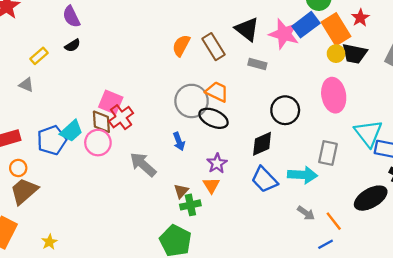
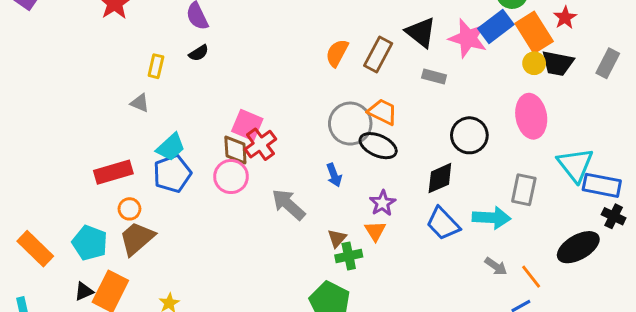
brown rectangle: (214, 47) -> (378, 54), turned 60
yellow rectangle: (39, 56) -> (156, 66), turned -36
cyan trapezoid: (71, 131) -> (171, 147), moved

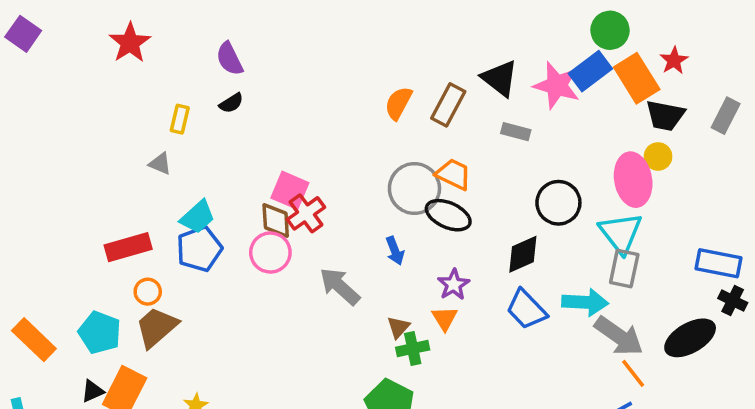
yellow circle: (534, 63) -> (658, 156), moved
cyan triangle: (575, 165) -> (621, 233), moved
gray arrow: (496, 266) -> (619, 336), moved, size x1.8

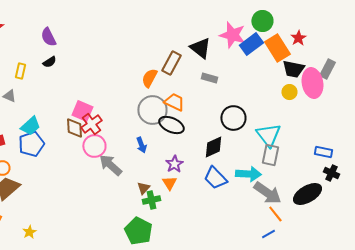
pink star: (557, 85) -> (232, 35), moved
orange semicircle: (398, 103) -> (149, 78), moved
pink ellipse: (633, 180) -> (312, 83), moved
pink circle: (270, 253) -> (94, 146), moved
blue rectangle: (718, 263) -> (323, 152), size x0.7

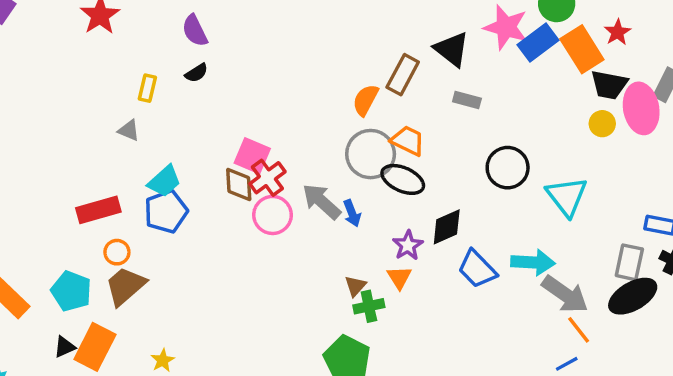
black diamond: (213, 147) -> (447, 227), moved
gray rectangle: (270, 155) -> (629, 262), moved
gray arrow: (110, 165) -> (322, 201), moved

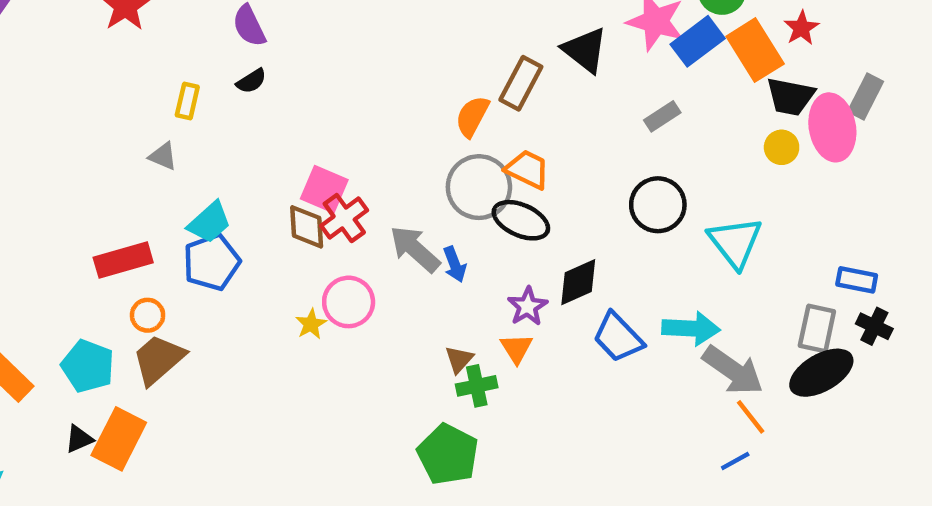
gray rectangle: (467, 100) -> (662, 116), moved, turned -48
pink circle: (273, 215) -> (349, 302), moved
yellow star: (163, 360) -> (311, 324), moved

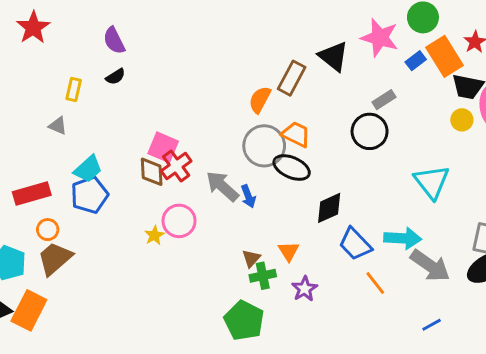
blue rectangle: (698, 41) -> (416, 61), moved, size x0.6
black circle: (658, 205) -> (370, 131), moved
purple star: (528, 306) -> (305, 289), moved
orange line: (751, 417) -> (375, 283), moved

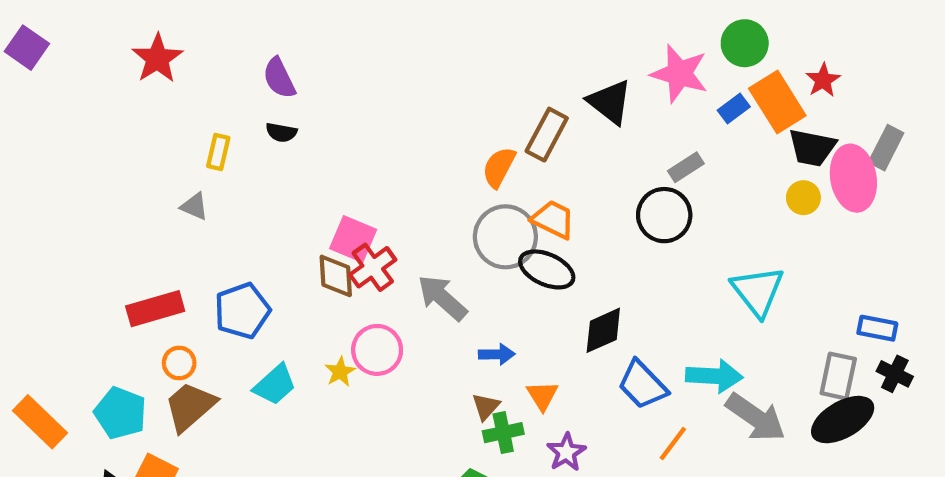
black semicircle: (116, 77) -> (281, 132), turned 42
cyan trapezoid: (88, 169) -> (275, 385), moved
blue arrow: (248, 196) -> (497, 354), moved, turned -70
orange line: (375, 283) -> (673, 443), turned 75

